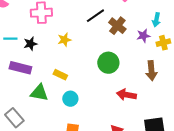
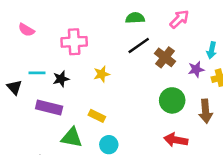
green circle: (108, 63) -> (172, 100), moved

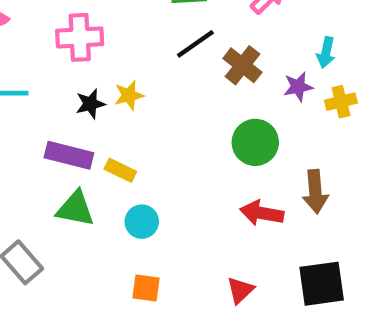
black star: (61, 79) -> (90, 104), moved
purple rectangle: (49, 108) -> (69, 155), moved
brown arrow: (206, 111) -> (315, 192), moved

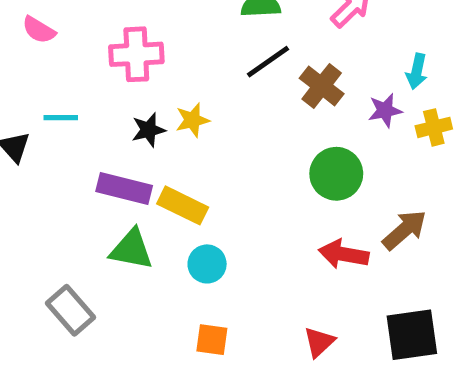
yellow rectangle: (120, 170) -> (183, 205), size x1.4
brown arrow: (315, 192) -> (405, 230), turned -126

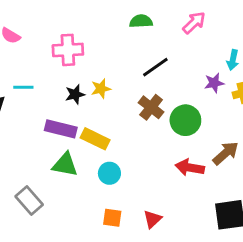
black line: (268, 62) -> (155, 67), moved
brown cross: (322, 86) -> (151, 107), moved
red triangle: (319, 342) -> (152, 219), moved

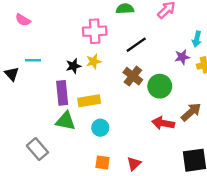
pink cross: (68, 50) -> (95, 31), moved
purple rectangle: (61, 129) -> (62, 93), turned 70
yellow rectangle: (95, 139) -> (89, 101), turned -35

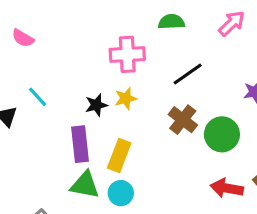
cyan line: (33, 60) -> (38, 97), turned 48
yellow rectangle: (89, 101) -> (119, 156), turned -60
cyan circle: (100, 128) -> (121, 193), moved

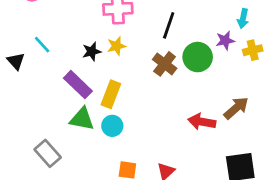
black line: (188, 74) -> (169, 25), turned -36
green circle: (222, 134) -> (198, 57), moved
purple rectangle: (80, 144) -> (78, 85), turned -40

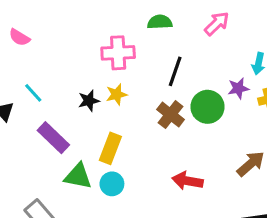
purple rectangle: (78, 85) -> (53, 138), moved
red arrow: (202, 122) -> (187, 181), moved

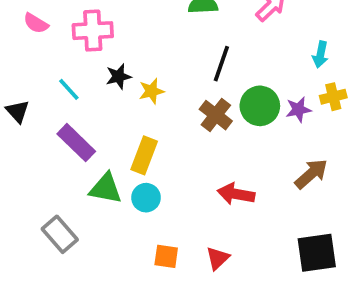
pink cross: (118, 53) -> (93, 31), moved
purple star: (238, 88) -> (298, 110), moved
cyan line: (33, 93) -> (69, 89), moved
black star: (89, 101) -> (118, 76), moved

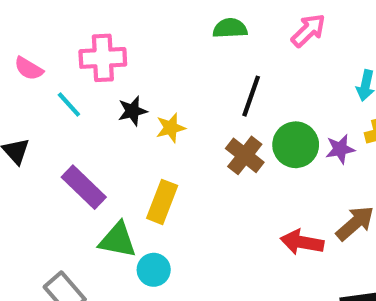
pink semicircle: (36, 23) -> (29, 69), moved
cyan line: (69, 89) -> (69, 105), moved
red arrow: (236, 194) -> (302, 242), moved
cyan circle: (146, 198) -> (154, 270), moved

